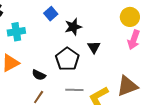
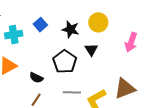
blue square: (51, 14) -> (40, 25), moved
yellow circle: (130, 17) -> (98, 22), moved
black star: (73, 27) -> (71, 29), turned 30

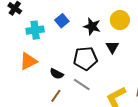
black pentagon: (65, 62) -> (85, 58), turned 30
gray line: (72, 92) -> (82, 84), moved, turned 30

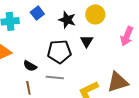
gray line: (82, 84) -> (55, 77), turned -30
brown line: (56, 96) -> (28, 88), turned -48

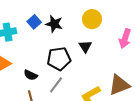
black star: (67, 20) -> (54, 24), moved
gray line: (55, 77) -> (56, 85), turned -54

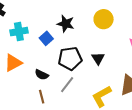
blue square: (34, 22) -> (46, 38), moved
black triangle: (85, 46) -> (98, 58), moved

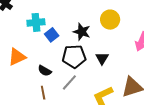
black star: (66, 24) -> (82, 32), moved
cyan cross: (19, 32) -> (36, 22), moved

